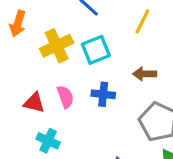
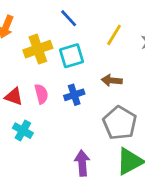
blue cross: (103, 94) -> (74, 95), turned -30

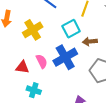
cyan square: (71, 56) -> (71, 29), moved
blue cross: (74, 95) -> (65, 57), size x1.6

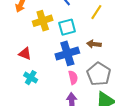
cyan square: (71, 29) -> (67, 27), moved
pink semicircle: (42, 61) -> (73, 77), moved

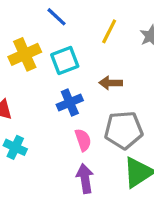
blue cross: (67, 53) -> (70, 102), size x0.7
gray pentagon: (99, 74) -> (124, 130), turned -30

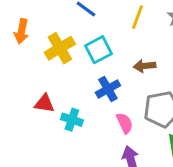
cyan cross: (15, 147) -> (72, 120), moved

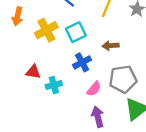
cyan cross: (72, 120) -> (54, 85), turned -35
pink semicircle: (125, 123) -> (94, 89), turned 63

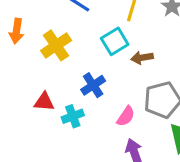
cyan square: (76, 32) -> (115, 41), moved
blue cross: (82, 62) -> (93, 85), moved

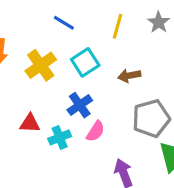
cyan square: (115, 41) -> (85, 62), moved
pink semicircle: (126, 116) -> (96, 131), moved

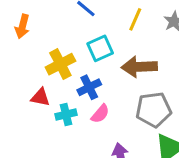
yellow cross: (41, 65) -> (60, 64), moved
brown arrow: (129, 76) -> (139, 67), size x1.6

